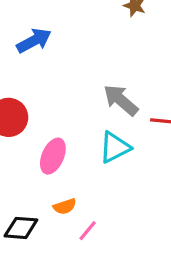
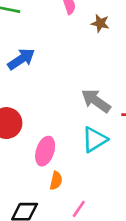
orange semicircle: (65, 206) -> (56, 181), moved, turned -54

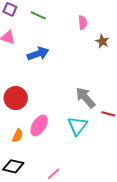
cyan triangle: (94, 140) -> (77, 126), turned -35
orange semicircle: (56, 181) -> (18, 136), moved

